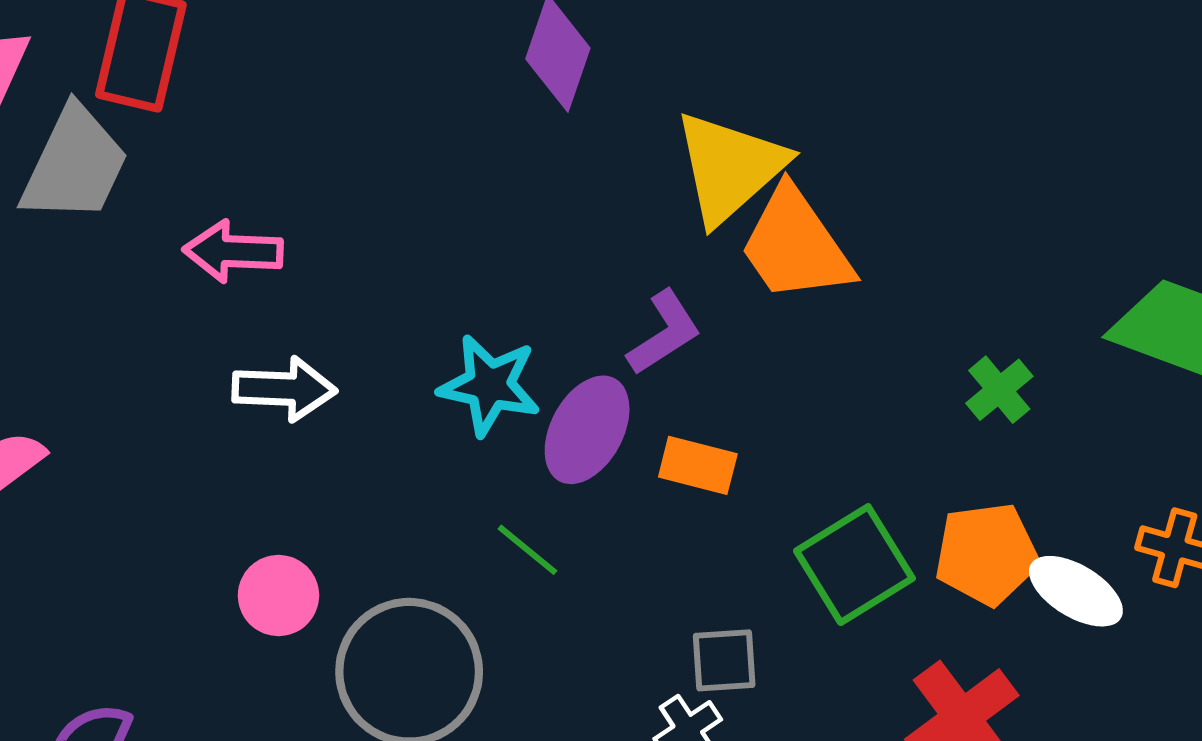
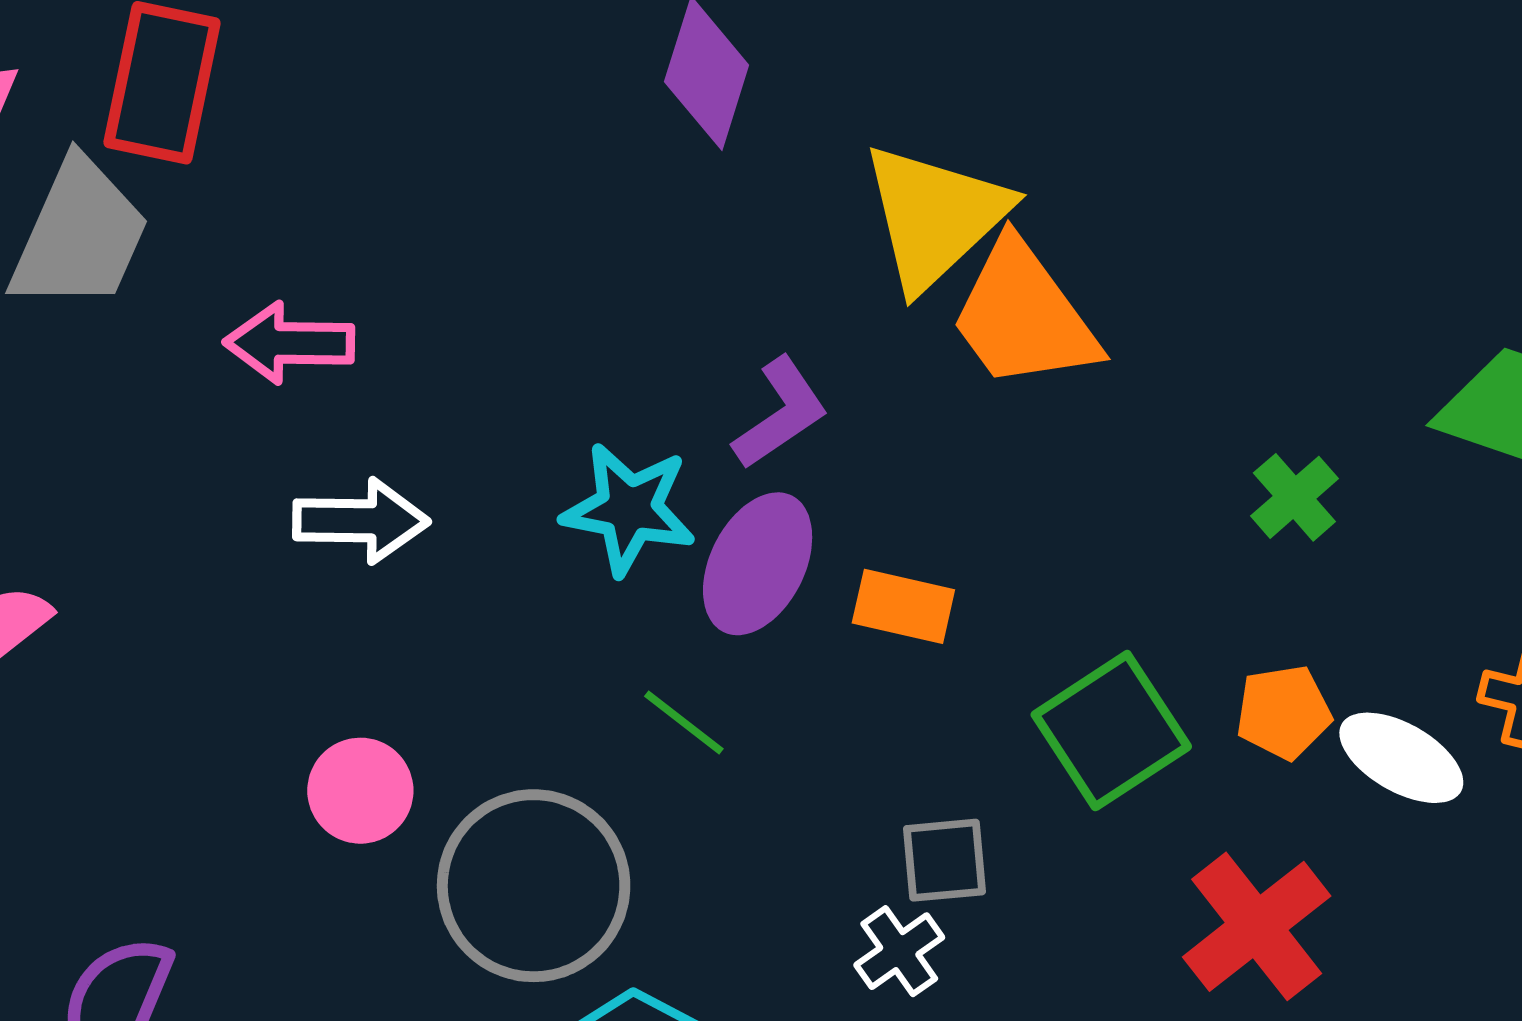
purple L-shape: (664, 333) -> (781, 413), moved
orange pentagon: (987, 554) -> (1283, 712), size x0.7

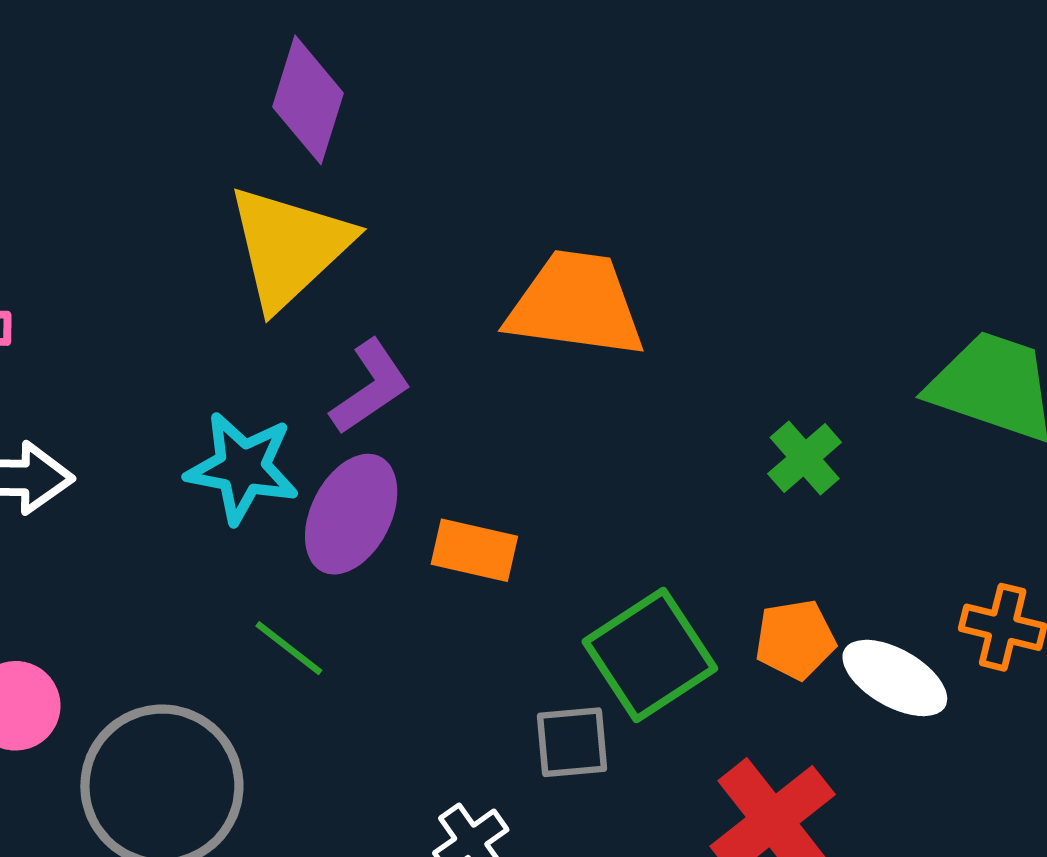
yellow triangle: (935, 216) -> (289, 247), moved
orange trapezoid: (1024, 316) -> (576, 304), turned 134
gray square: (944, 860) -> (572, 742), moved

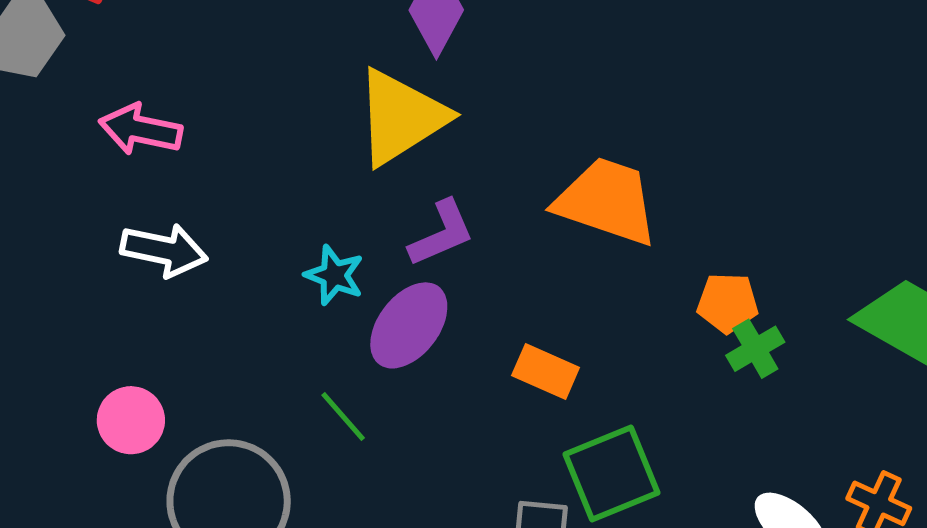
cyan star: (242, 468) -> (334, 275), size x0.7
orange rectangle: (474, 550) -> (546, 371), moved
orange pentagon: (795, 639) -> (728, 303), moved

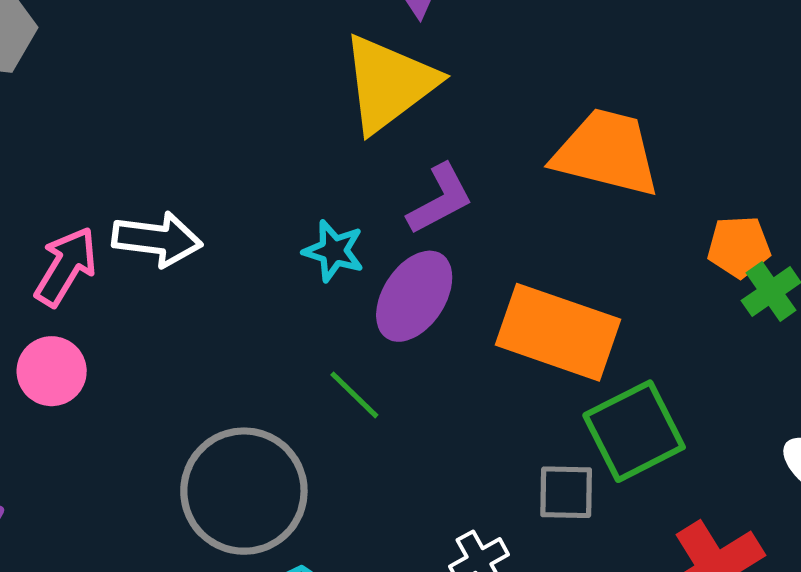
pink arrow: (141, 129) -> (66, 267), moved, turned 114
orange rectangle: (546, 371) -> (558, 332), size x1.8
pink circle: (131, 420) -> (52, 371), moved

